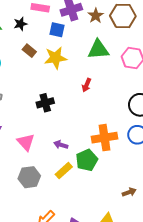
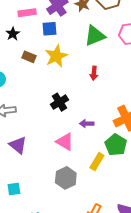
pink triangle: (26, 142) -> (65, 142), moved
purple arrow: (61, 145) -> (87, 124), moved

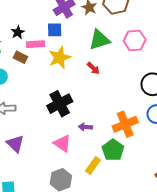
pink rectangle: (27, 13) -> (36, 44), moved
brown rectangle: (29, 57) -> (20, 57), moved
red arrow: (94, 73) -> (93, 68), moved, turned -56
black cross: (59, 102) -> (60, 104), size x1.4

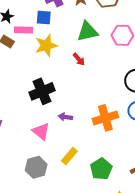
green pentagon: (113, 150) -> (101, 169), moved

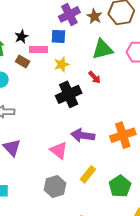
yellow star: (46, 45) -> (62, 64), size x0.7
black cross: (42, 91) -> (69, 94), moved
purple arrow: (65, 117) -> (83, 135), size x1.6

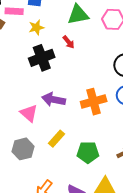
green pentagon: (120, 186) -> (88, 152), turned 30

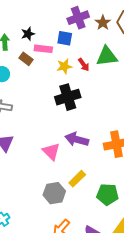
red arrow: (69, 42) -> (84, 65), moved
gray hexagon: (23, 149) -> (54, 193), moved

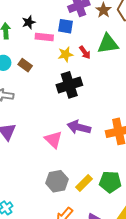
brown rectangle: (26, 59) -> (25, 65), moved
yellow rectangle: (77, 179) -> (84, 183), moved

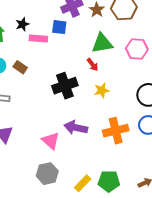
red arrow: (85, 52) -> (93, 65), moved
yellow star: (66, 54) -> (102, 90), moved
gray hexagon: (57, 181) -> (47, 174), moved

